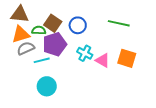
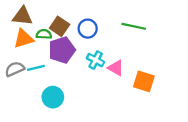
gray semicircle: (26, 48) -> (15, 69), moved
orange square: (127, 58) -> (144, 81), moved
cyan line: (42, 60) -> (36, 68), moved

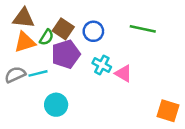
green semicircle: (44, 34) -> (46, 37), turned 120
orange square: (144, 81) -> (168, 111), moved

